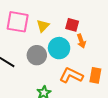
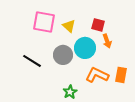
yellow triangle: (43, 26) -> (69, 26), turned -32

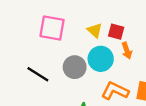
yellow triangle: (69, 26) -> (95, 30), moved

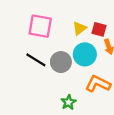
yellow triangle: (95, 30) -> (79, 28), turned 40
black line: (38, 74) -> (36, 60), moved

